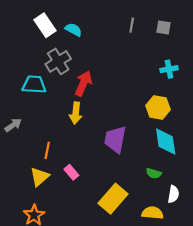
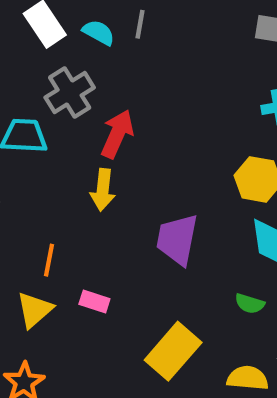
gray line: (132, 25) -> (140, 24), moved
pink rectangle: (71, 172) -> (94, 302), turned -32

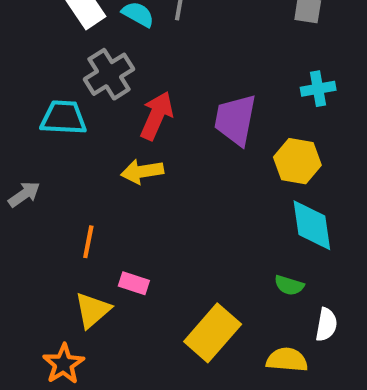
yellow arrow: (103, 190) -> (142, 171), turned 75
purple trapezoid: (177, 239) -> (235, 120), moved
yellow triangle: (34, 310) -> (92, 310), moved

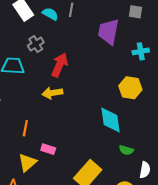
gray cross: (109, 74) -> (36, 44), size x0.7
purple trapezoid: (235, 120) -> (108, 32), moved
cyan diamond: (312, 225) -> (111, 120), moved

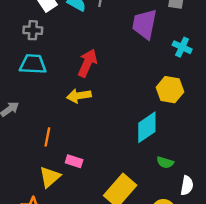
gray cross: (36, 44) -> (33, 30), moved, turned 35
cyan cross: (141, 51) -> (182, 47), turned 35
cyan diamond: (111, 120) -> (147, 127), turned 64

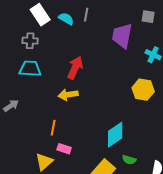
cyan diamond: (147, 127) -> (115, 135), moved
orange line: (47, 137) -> (53, 128), moved
green semicircle: (165, 162) -> (129, 160), moved

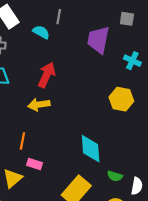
cyan semicircle: (66, 19) -> (41, 32), moved
cyan diamond: (115, 135) -> (91, 149), turned -60
green semicircle: (129, 160) -> (115, 176), moved

